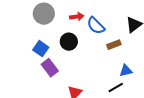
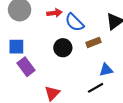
black circle: (69, 42) -> (63, 48), moved
blue square: (41, 49) -> (16, 47), turned -35

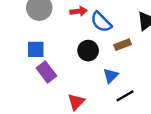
blue triangle: (106, 70) -> (111, 76), moved, turned -32

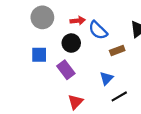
black circle: (88, 51) -> (71, 43), moved
purple rectangle: (46, 72) -> (66, 70), moved

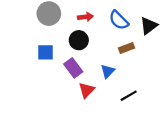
blue semicircle: (98, 30) -> (119, 20), moved
blue triangle: (106, 78) -> (108, 71), moved
red triangle: (76, 102) -> (87, 90), moved

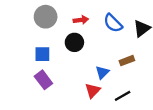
brown rectangle: (126, 48) -> (127, 61), moved
purple rectangle: (73, 68) -> (43, 80), moved
red triangle: (87, 90) -> (93, 91), moved

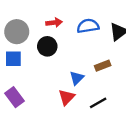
gray circle: (46, 17) -> (17, 32), moved
blue semicircle: (113, 23) -> (88, 26), turned 126
purple rectangle: (43, 80) -> (14, 97), moved

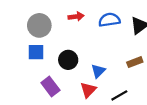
black circle: (47, 46) -> (68, 60), moved
brown rectangle: (103, 66) -> (135, 62), moved
purple rectangle: (14, 97) -> (50, 87), moved

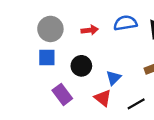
red arrow: (76, 17) -> (90, 30), moved
red triangle: (88, 90) -> (103, 98), turned -35

